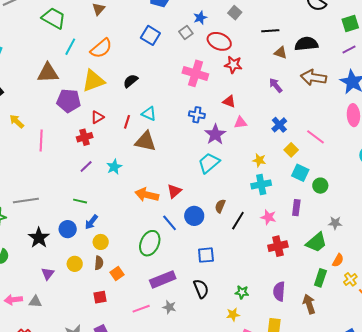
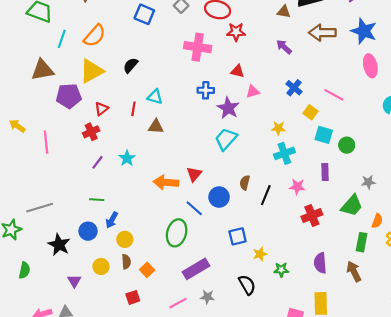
brown triangle: (145, 141) -> (156, 127), size x0.7
black semicircle: (201, 289) -> (247, 285), moved
yellow star: (233, 315) -> (260, 254), moved

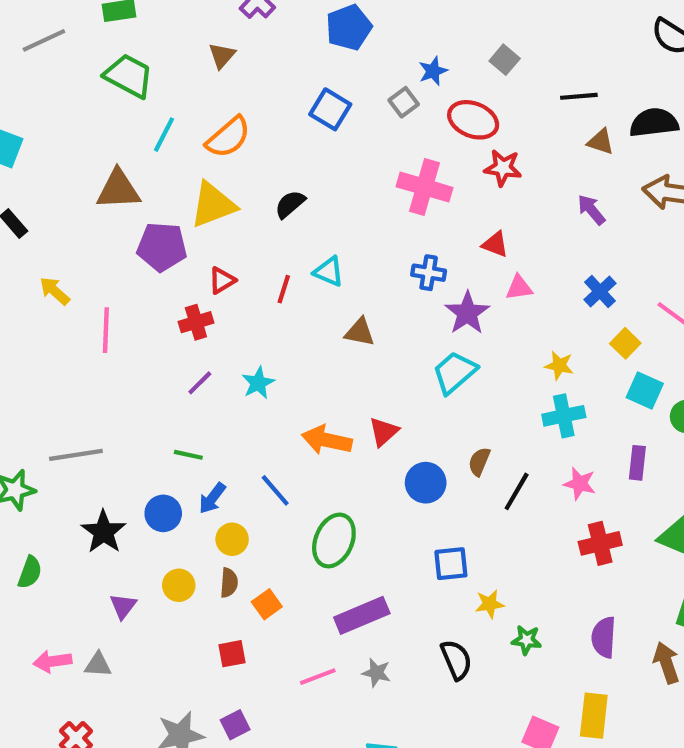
brown triangle: (156, 127) -> (360, 332), moved
blue line: (194, 208) -> (275, 490), moved

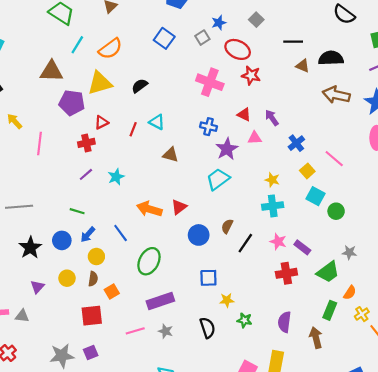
purple arrow: (591, 210) -> (272, 118), moved
purple rectangle: (637, 463) -> (302, 247), moved, turned -63
red square: (232, 654) -> (92, 316), size x1.5

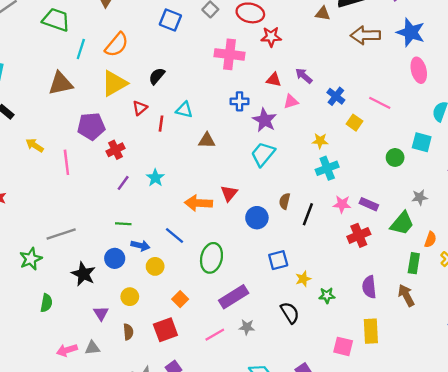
purple pentagon: (72, 103) -> (91, 126), moved
red triangle: (101, 122) -> (140, 108), moved
cyan square: (315, 196) -> (422, 142), moved
blue arrow: (88, 235) -> (140, 246), turned -105
brown semicircle: (93, 279) -> (128, 332), moved

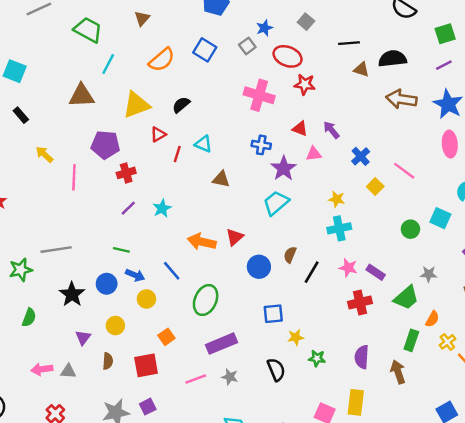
orange semicircle: (117, 45) -> (162, 60), moved

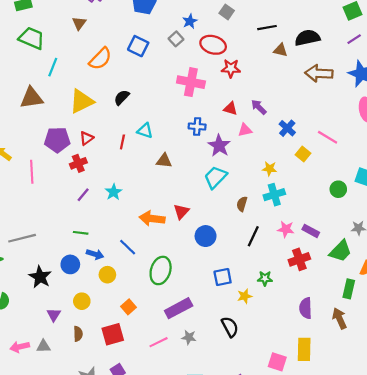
red triangle: (158, 134) -> (87, 138), moved
brown semicircle: (290, 255) -> (242, 204), moved
green star: (317, 358) -> (265, 278), moved

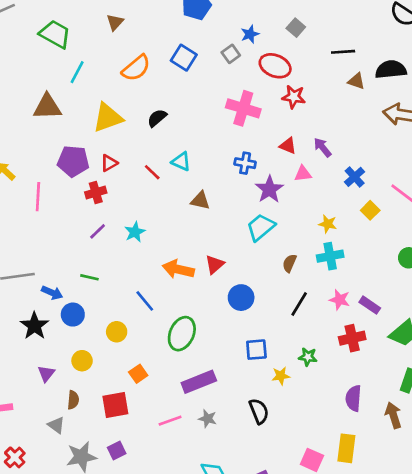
red line: (122, 142) -> (152, 172), turned -64
blue arrow: (95, 254) -> (52, 293), moved
gray triangle: (43, 346) -> (56, 425), moved, turned 32

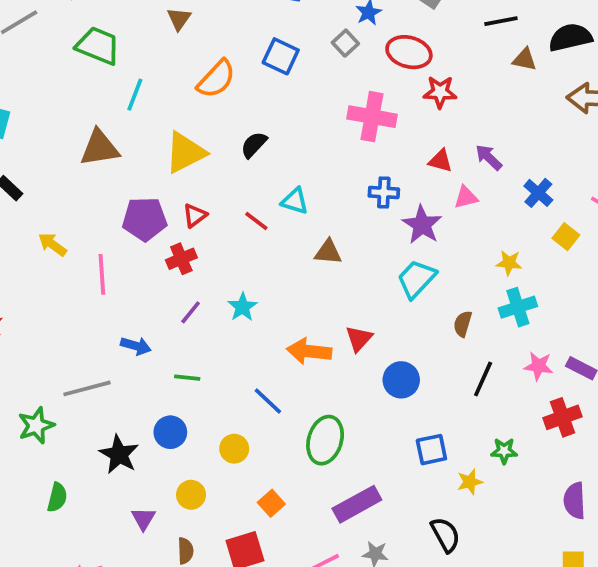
blue arrow: (52, 293) -> (136, 346), moved

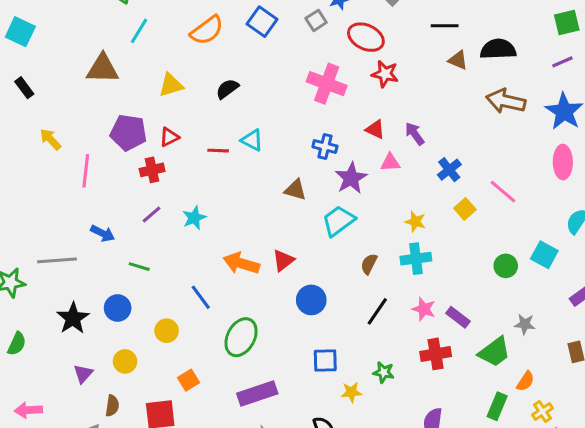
yellow triangle: (185, 153) -> (171, 85), size x0.7
red line: (256, 221) -> (218, 151), turned -45
brown triangle: (328, 252) -> (295, 190), moved

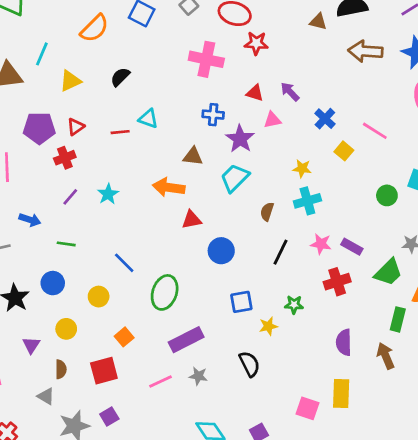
cyan line: (139, 31) -> (42, 54), moved
red triangle: (283, 260) -> (192, 220), turned 35
orange arrow: (241, 263) -> (169, 187), moved

